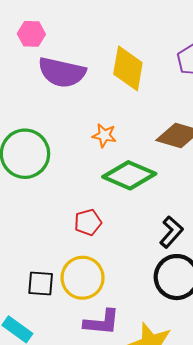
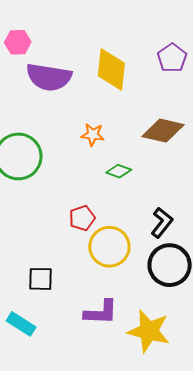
green diamond: (129, 175) -> (119, 171), size x0.5
yellow circle: (83, 278) -> (109, 247), moved

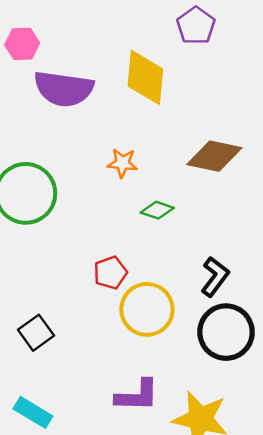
purple pentagon: (172, 58) -> (196, 26), moved
black square: (41, 279) -> (36, 333), moved, turned -36

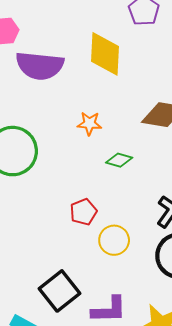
yellow circle: (147, 309) -> (114, 240), size x0.7
black square: (36, 333) -> (59, 291), moved, size x1.4

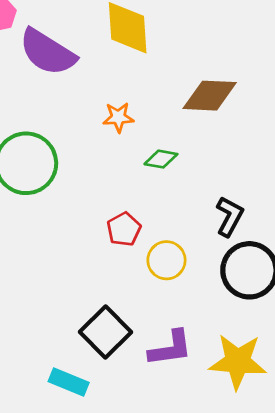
purple semicircle: (40, 66) -> (47, 52), turned 33

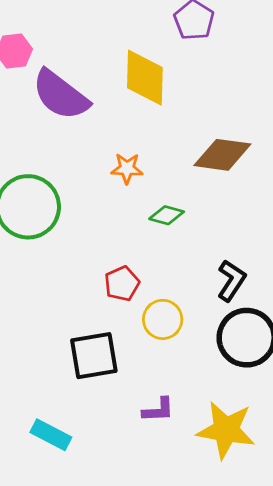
black square: (105, 332) -> (94, 356), moved, turned 30
purple L-shape: (170, 348) -> (158, 410), size x0.7

